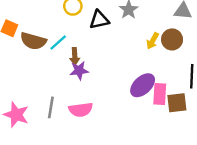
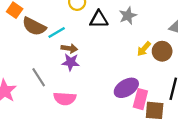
brown arrow: (75, 56) -> (69, 48), turned -91
gray line: (51, 107) -> (39, 77), moved, turned -54

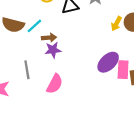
gray line: (39, 77) -> (27, 70), turned 36
pink semicircle: (65, 99) -> (55, 84), turned -54

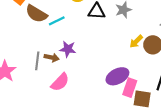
brown arrow: (49, 38) -> (52, 58), moved

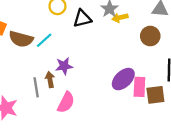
yellow arrow: (136, 41) -> (120, 18), moved, turned 48
brown arrow: (52, 58) -> (50, 80), turned -96

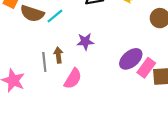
purple star: (64, 66) -> (85, 41), moved
pink rectangle: (139, 87) -> (146, 68), turned 30

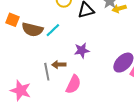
brown arrow: (58, 55) -> (59, 65), turned -80

